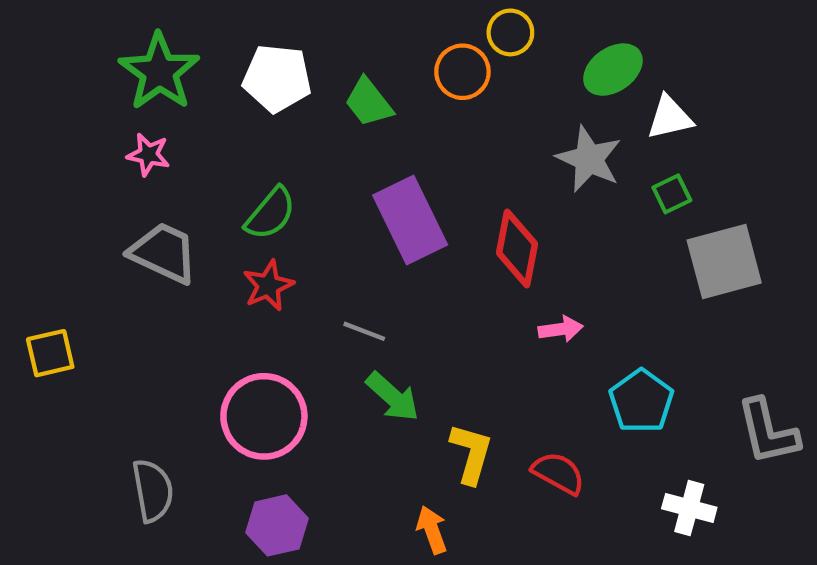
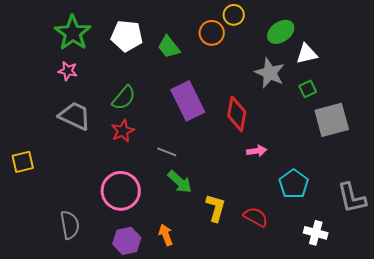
orange arrow: (432, 530) -> (166, 235), moved

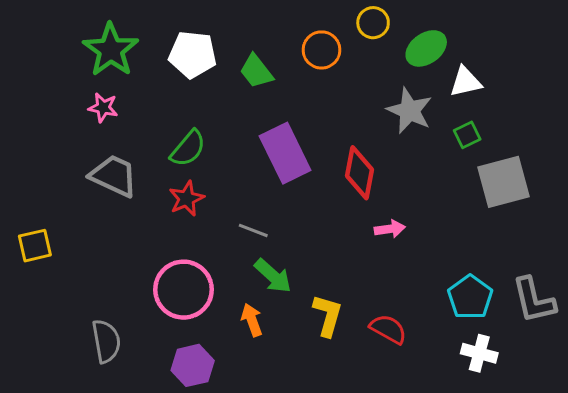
yellow circle: (234, 15) -> (373, 23), moved
cyan pentagon: (294, 184) -> (470, 297), moved
orange arrow: (166, 235) -> (252, 320), moved

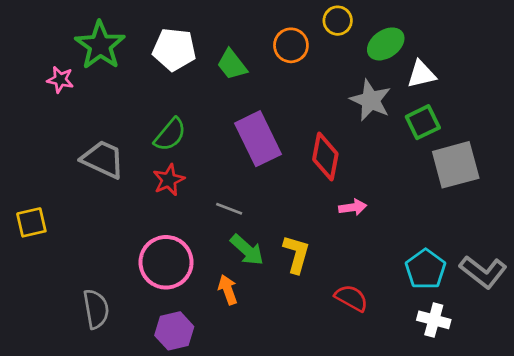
pink star: (103, 108) -> (60, 80), moved
green square: (467, 135) -> (423, 122), size x1.4
gray L-shape: (534, 300) -> (483, 272), turned -39
yellow L-shape: (328, 315) -> (296, 254), moved

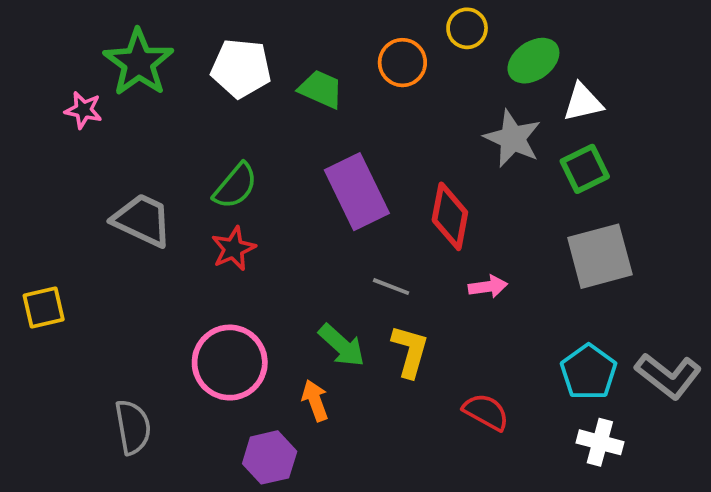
green trapezoid: (232, 65) -> (321, 89), turned 152
gray square: (456, 165) -> (600, 256), moved
gray line: (229, 209) -> (391, 287), moved
purple hexagon: (174, 331) -> (270, 457), moved

